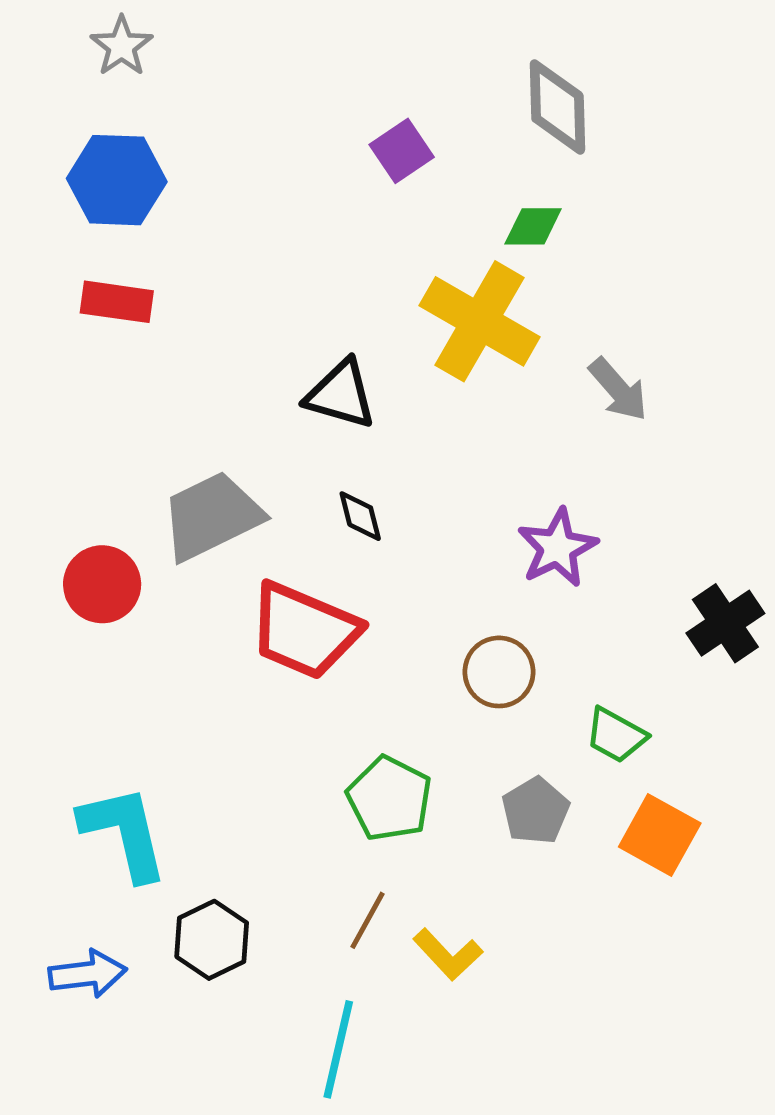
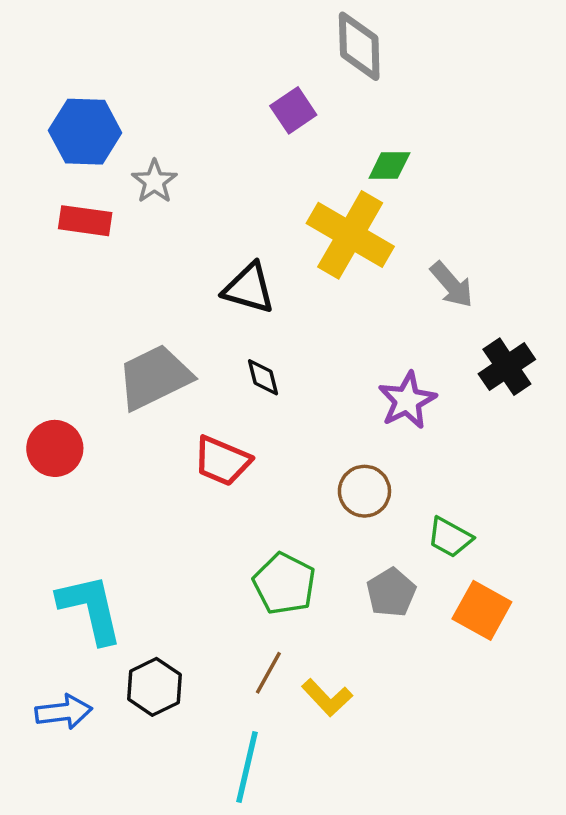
gray star: (122, 46) -> (154, 181), moved
gray diamond: (557, 107) -> (359, 46), moved
red circle: (102, 584) -> (55, 448), moved
black cross: (725, 623) -> (507, 367), moved
red trapezoid: (304, 631) -> (222, 461), size x0.7

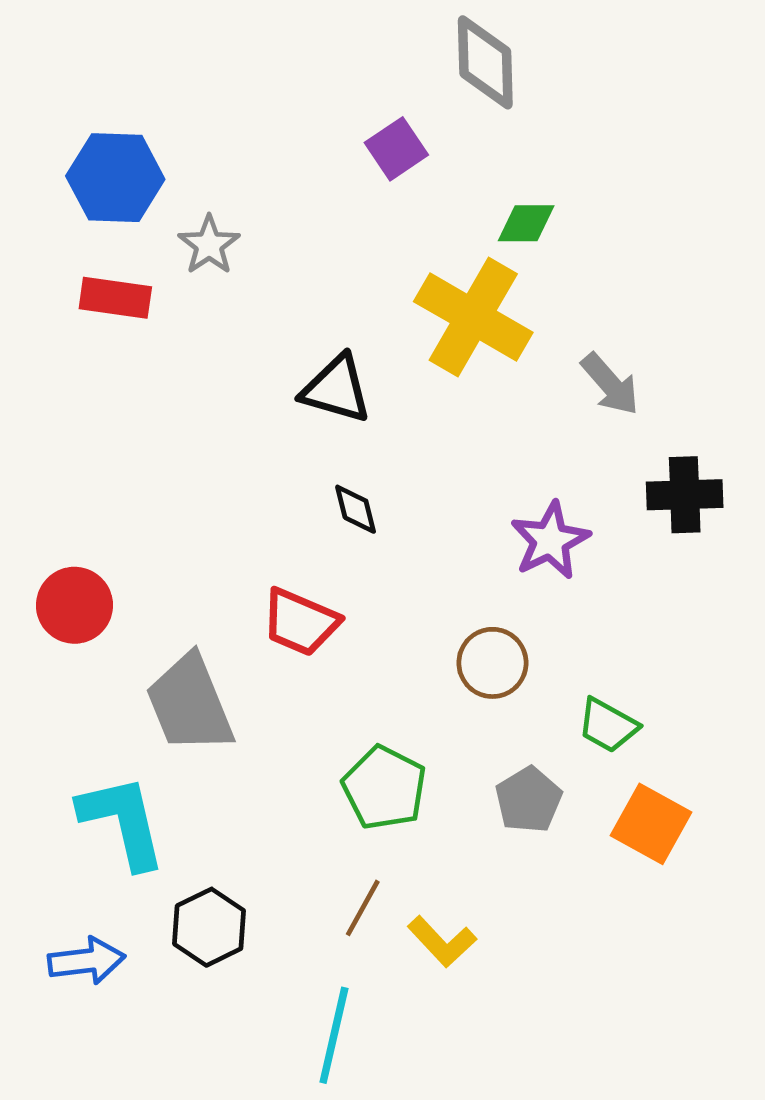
black cross: (507, 367) -> (685, 495), turned 32
gray trapezoid: (154, 377) -> (190, 704), moved, turned -86

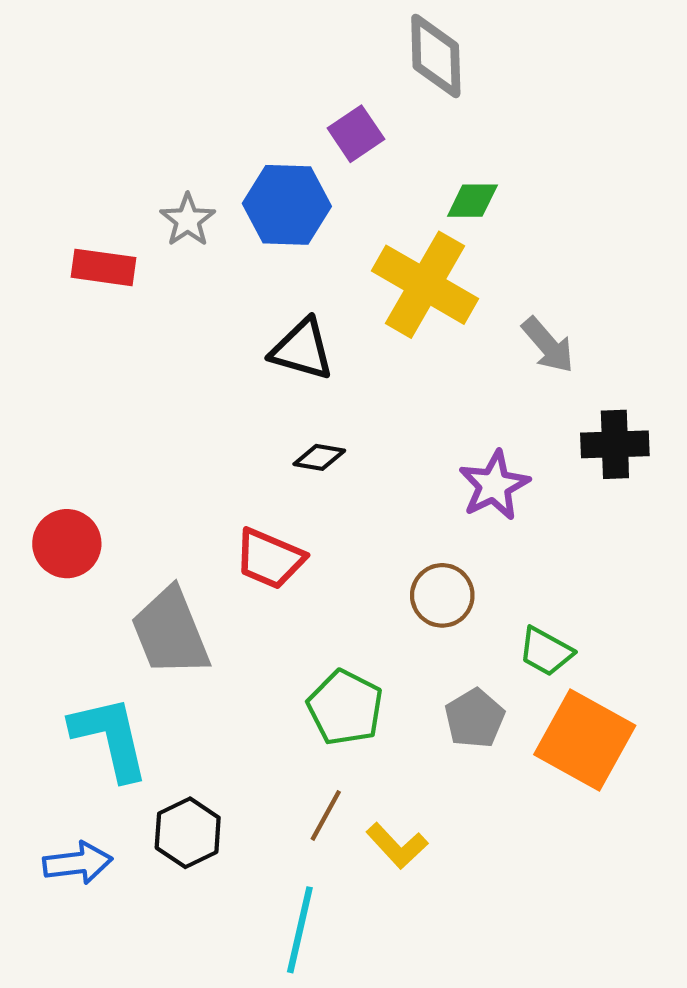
blue hexagon: (115, 178) -> (287, 205), moved
black diamond: (356, 509) -> (319, 457), turned -66
orange square: (651, 824) -> (585, 740), size x1.4

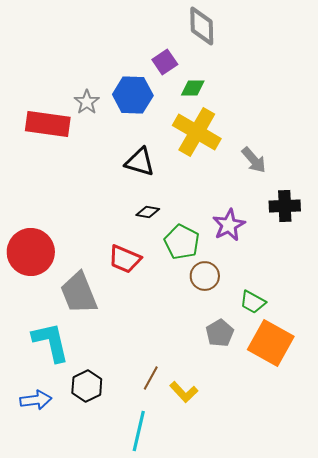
green diamond: (472, 201) -> (193, 88), moved
red rectangle: (104, 267) -> (48, 124), size x1.5
red circle: (67, 544) -> (31, 252), size x1.5
green pentagon: (345, 708) -> (182, 242), moved

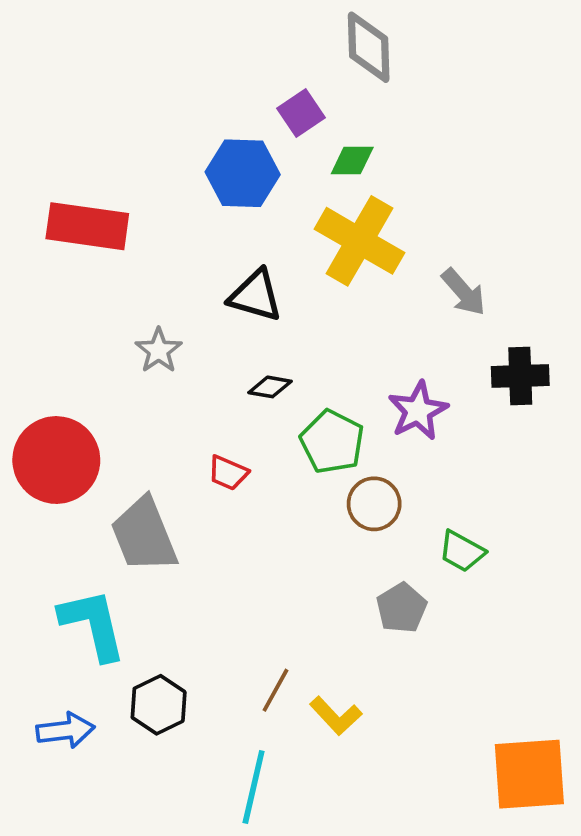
gray star: (87, 102) -> (159, 350), moved
red trapezoid: (125, 259) -> (228, 473), size x0.7
orange square: (271, 343) -> (529, 774), moved, turned -33

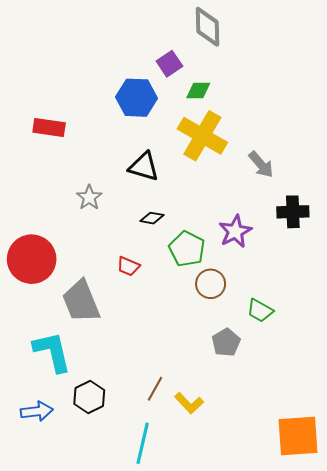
red rectangle: (87, 226) -> (49, 128), size x0.7

